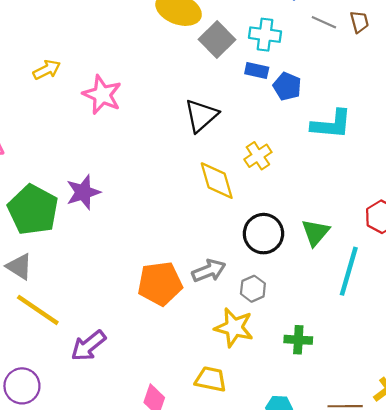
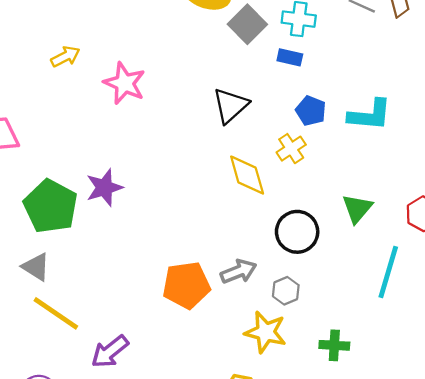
blue pentagon: (287, 86) -> (311, 111), moved
green triangle: (315, 233) -> (357, 208), moved

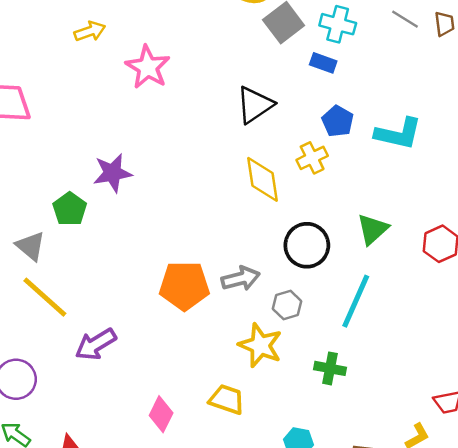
green pentagon: (51, 206) -> (70, 209), moved, size x0.6
cyan line: (388, 272) -> (356, 301), moved

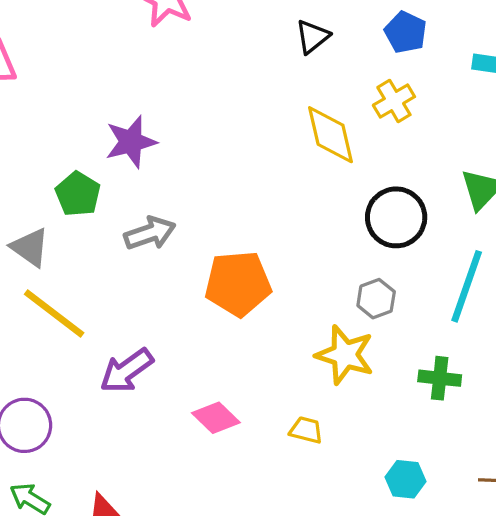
black triangle: (255, 105) -> (312, 37), size x0.7
blue pentagon: (338, 121) -> (406, 32), moved
gray arrow: (241, 279) -> (150, 233), moved
yellow trapezoid: (227, 399) -> (306, 430), size x0.7
pink diamond: (161, 414) -> (216, 418), moved, turned -68

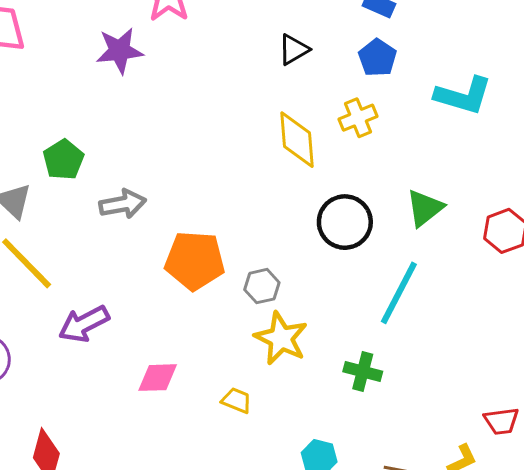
purple star: (131, 142) -> (120, 51), moved
gray hexagon: (376, 299) -> (262, 286), moved
pink diamond: (216, 418) -> (158, 378), turned -54

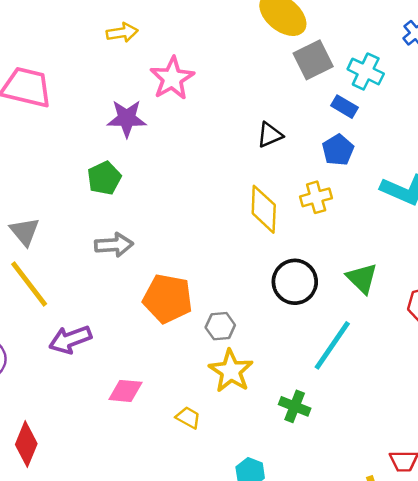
green pentagon: (63, 160) -> (104, 178), moved
green triangle: (425, 208) -> (362, 278), turned -44

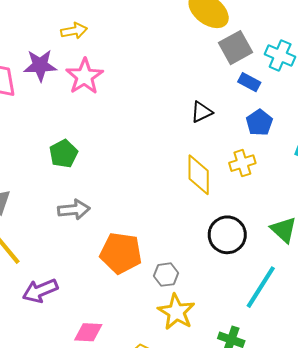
pink star: (172, 78) -> (84, 76), moved
blue rectangle: (344, 107) -> (249, 82), moved
purple star: (127, 118) -> (40, 65), moved

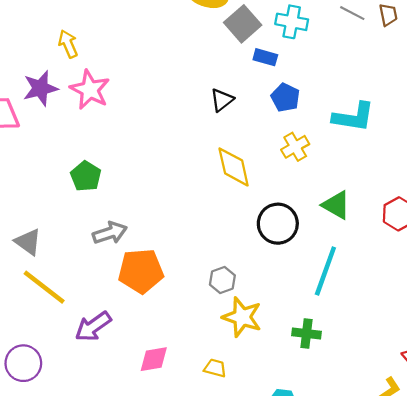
yellow arrow: (74, 31) -> (68, 44), turned -90
yellow cross: (242, 163) -> (295, 147), moved
orange pentagon: (121, 253) -> (141, 271), moved

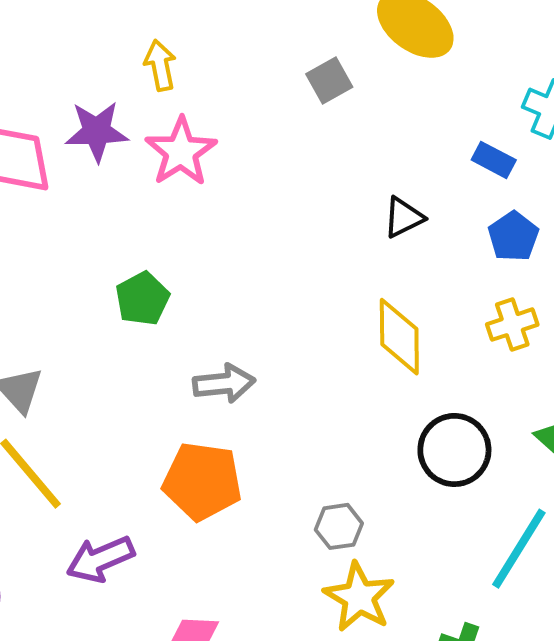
gray square: (243, 24) -> (329, 81), moved, size x0.7
gray arrow: (110, 233) -> (224, 383), moved

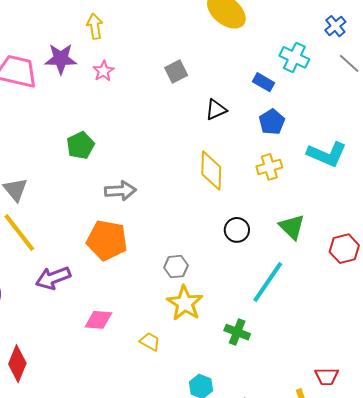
gray square: (329, 81) -> (176, 72), moved
pink star: (181, 152) -> (103, 71), size x0.6
black circle: (454, 450) -> (237, 230), size x0.7

